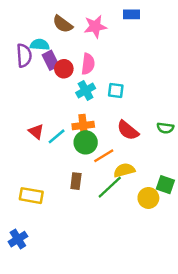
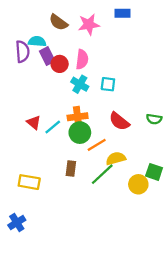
cyan cross: (86, 90) -> (80, 84), turned -30

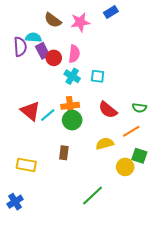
blue rectangle: (123, 13) -> (111, 12), turned -32
red triangle: (34, 122) -> (30, 111), size x1.5
orange line: (97, 145) -> (131, 131), moved
green line: (102, 174) -> (93, 196), moved

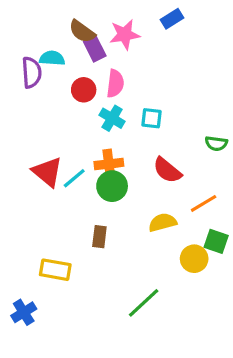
purple rectangle: (43, 51) -> (95, 49), moved
green semicircle: (139, 108) -> (216, 143), moved
yellow rectangle: (26, 165) -> (55, 270), moved

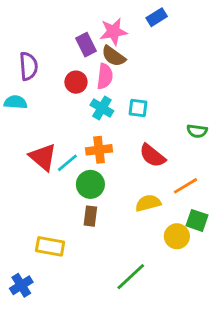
brown semicircle: (82, 31) -> (113, 56), moved
cyan semicircle: (52, 58) -> (15, 102), moved
green circle: (112, 186) -> (90, 184), moved

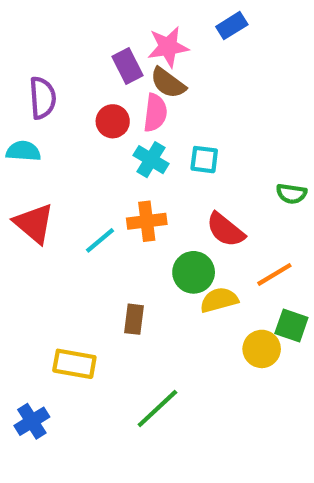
red triangle: (43, 157) -> (34, 223), moved
green circle: (90, 184) -> (194, 272), moved
green line: (131, 277) -> (157, 408), moved

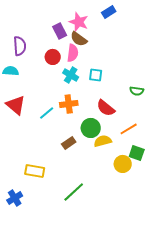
pink star: (168, 47) -> (79, 22), turned 30
brown rectangle: (134, 319) -> (69, 143), moved, turned 48

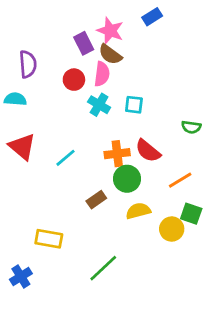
orange cross: (69, 104) -> (117, 154), moved
yellow semicircle: (103, 141) -> (138, 211), moved

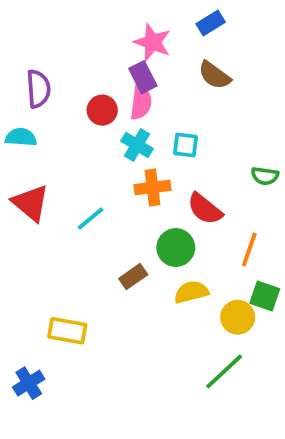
purple rectangle: (84, 43) -> (143, 77), moved
brown semicircle: (110, 54) -> (214, 75), moved
orange cross: (117, 154) -> (153, 188), moved
orange line: (180, 180) -> (249, 249), turned -40
green line: (103, 268) -> (224, 371), moved

